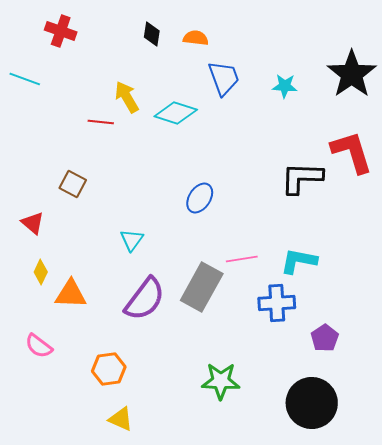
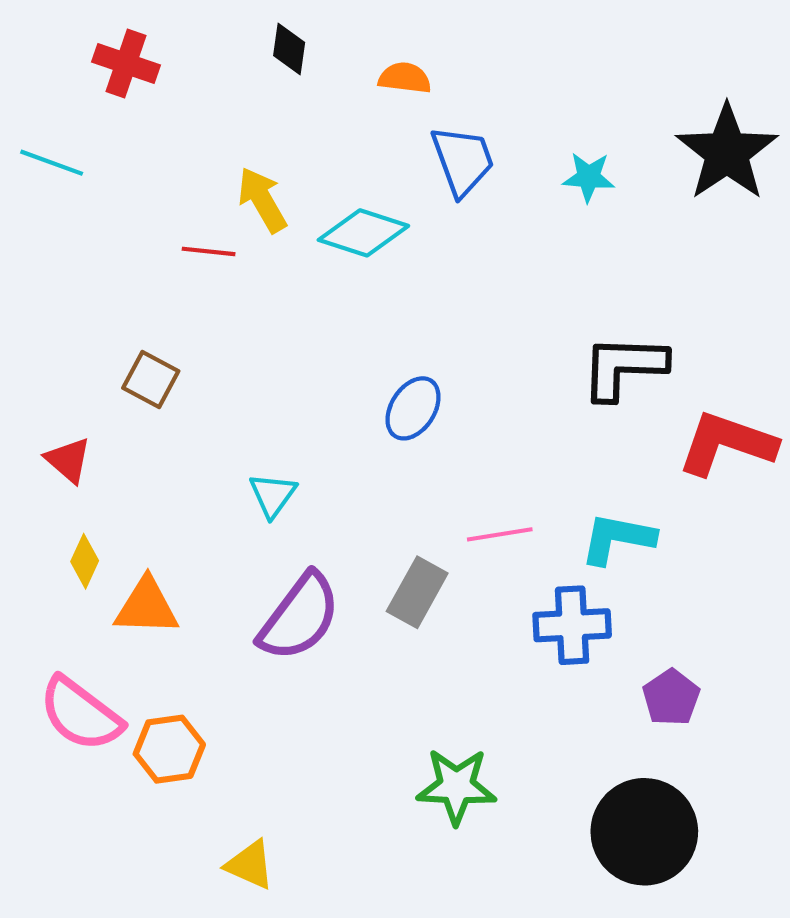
black diamond: (152, 34) -> (289, 49), moved
red L-shape: (352, 152) -> (727, 444), moved, turned -54
gray rectangle: (202, 287) -> (417, 592), size x0.7
pink semicircle: (39, 346) -> (81, 714), size x1.5
orange hexagon: (109, 369) -> (169, 749), moved

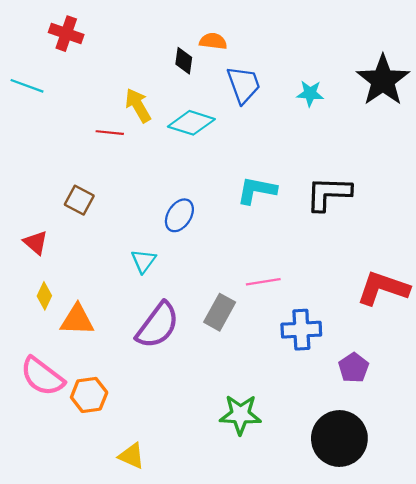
black diamond: (289, 49) -> (184, 61), moved
blue ellipse: (413, 408) -> (179, 215), moved
red L-shape: (727, 444) -> (383, 288), moved
cyan L-shape: (617, 539) -> (257, 190), moved

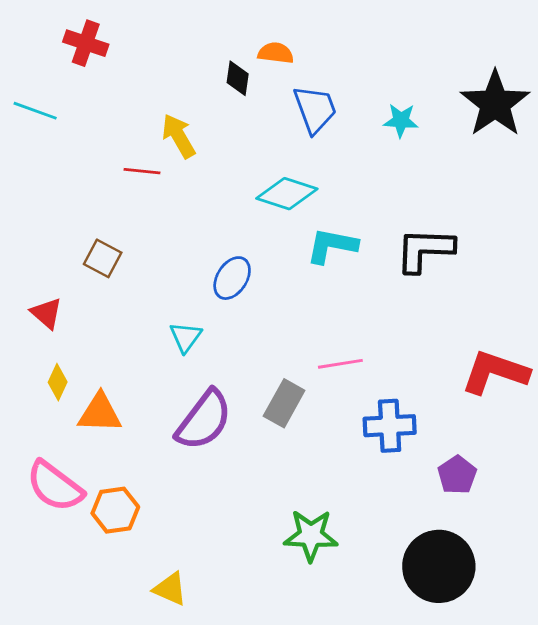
cyan diamond: (191, 123) -> (287, 194), moved

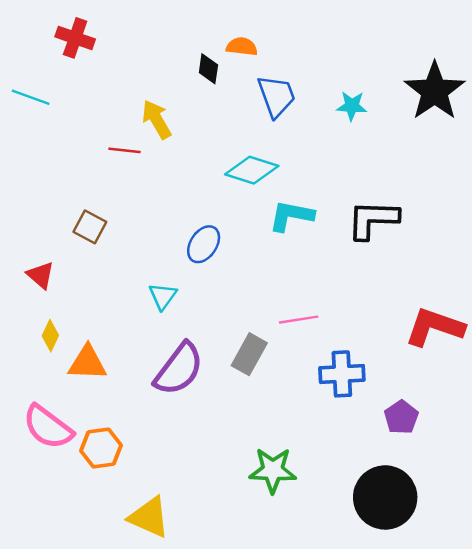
yellow triangle: (170, 589) -> (149, 517), size x1.4

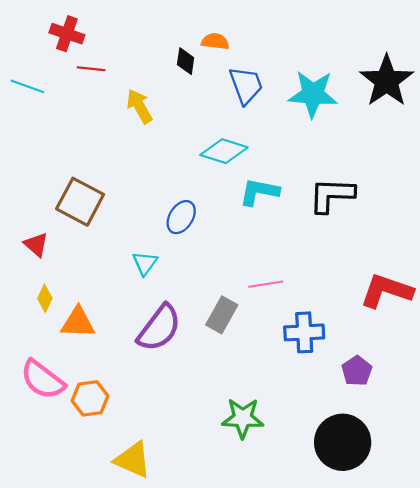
cyan star: (352, 106) -> (313, 94), size x1.8
red line: (124, 150) -> (91, 69), moved
brown square: (90, 227) -> (80, 202), size x1.6

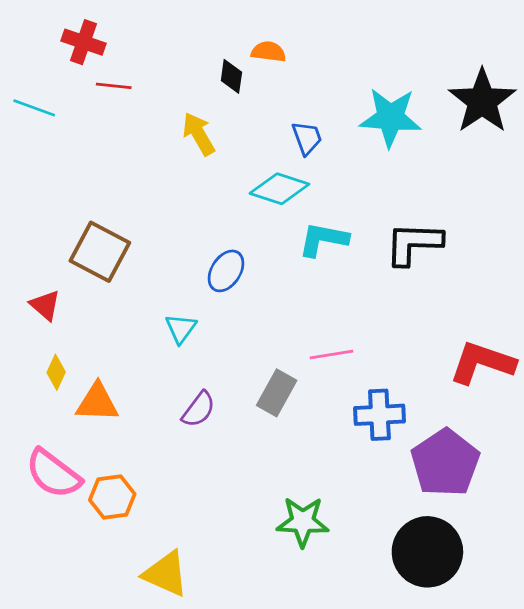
blue trapezoid: (246, 85) -> (307, 138), moved, size x0.7
yellow arrow: (139, 106) -> (199, 134), moved
purple semicircle: (159, 328) -> (199, 409), size x0.6
purple pentagon: (357, 371) -> (445, 463), size x1.8

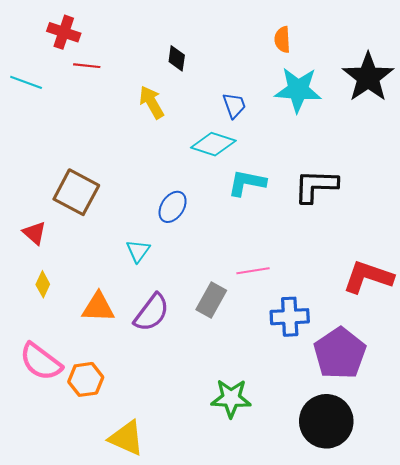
orange semicircle: (268, 52) -> (282, 40), moved, turned -100
orange triangle: (97, 402) -> (98, 307), moved
purple semicircle: (199, 409) -> (152, 313), size x1.4

